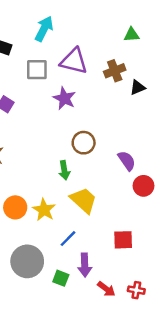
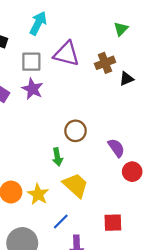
green triangle: (132, 35) -> (121, 29), turned -42
purple star: (64, 98) -> (32, 89), moved

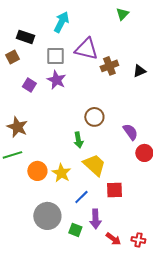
green triangle: (121, 29) -> (122, 14), moved
brown cross: (105, 63) -> (109, 66), moved
red square: (113, 223) -> (114, 190), moved

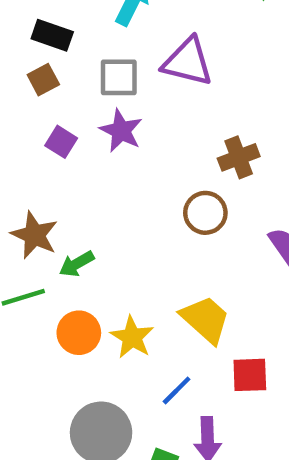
brown square: (12, 57) -> (43, 80), moved
brown cross: (109, 66) -> (239, 157), moved
green arrow: (78, 140) -> (77, 264), moved, turned 70

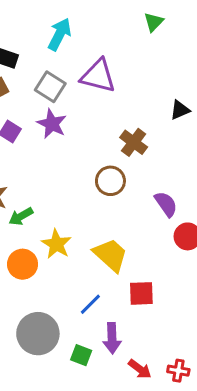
gray square: (119, 77) -> (50, 87), turned 32
brown cross: (239, 157) -> (134, 142), turned -32
yellow star: (132, 337) -> (56, 244), moved

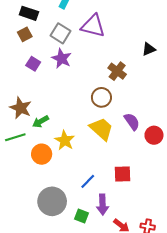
purple semicircle: (166, 204) -> (132, 122), moved
yellow trapezoid: (110, 255) -> (101, 129), moved

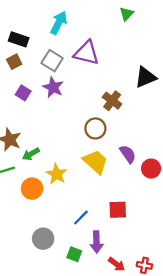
black triangle: (149, 49) -> (145, 77), size x1.5
gray circle: (52, 201) -> (43, 239), size x0.7

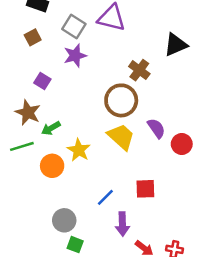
brown square: (14, 62) -> (33, 37), moved
purple star: (53, 87) -> (75, 56), turned 30
purple square: (23, 93) -> (42, 81), moved
brown circle: (95, 128) -> (121, 100), size x1.4
green square: (74, 254) -> (75, 245), moved

